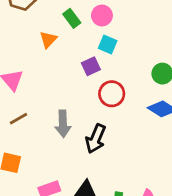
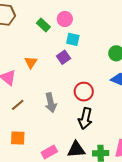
orange triangle: (48, 40) -> (31, 62), moved
red circle: (112, 94) -> (84, 92), moved
black arrow: (96, 139) -> (85, 119), moved

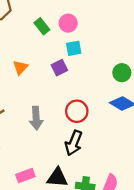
cyan square: (73, 39) -> (74, 48), turned -32

